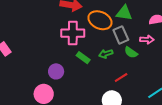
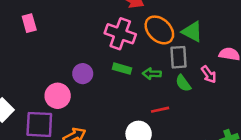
pink arrow: (147, 40) -> (209, 74), turned 32
green rectangle: (83, 58) -> (122, 69), turned -40

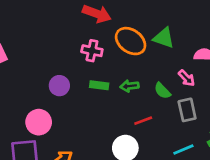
pink cross: (120, 34) -> (92, 51), size x0.7
gray rectangle: (178, 57) -> (187, 110), moved
purple circle: (83, 74) -> (59, 86), moved

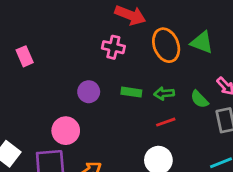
orange ellipse: (131, 41) -> (166, 45), turned 32
pink cross: (92, 51) -> (113, 47), moved
red line: (143, 121) -> (166, 122), moved

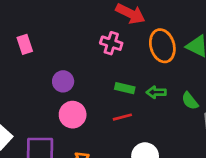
purple circle: (89, 92) -> (63, 81), moved
red line: (166, 122) -> (122, 117), moved
pink circle: (66, 131) -> (73, 115), moved

